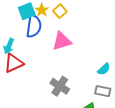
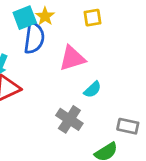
yellow square: (60, 11) -> (93, 18), moved, turned 32
cyan semicircle: (104, 69) -> (93, 90), moved

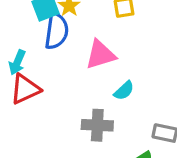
gray cross: (69, 119) -> (97, 125), turned -30

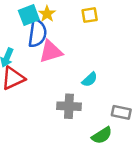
pink triangle: (100, 55) -> (51, 51), moved

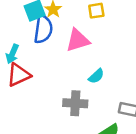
pink triangle: (51, 51) -> (78, 40), moved

